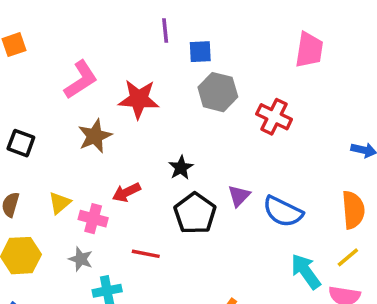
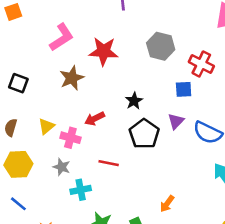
blue square: (200, 52) -> (184, 89), moved

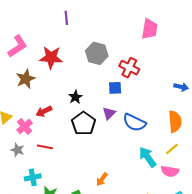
pink cross: (70, 138) -> (25, 127), turned 35
red line: (109, 163) -> (45, 147), moved
cyan cross: (81, 190) -> (33, 177), moved

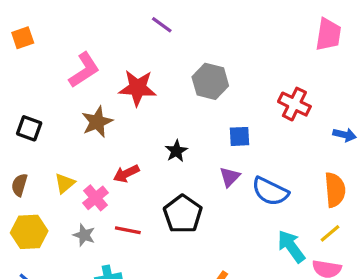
purple line: (66, 18) -> (162, 25), turned -48
pink trapezoid: (150, 29) -> (328, 34), moved
red cross: (129, 68) -> (294, 104), moved
black pentagon: (84, 124) -> (183, 214), moved

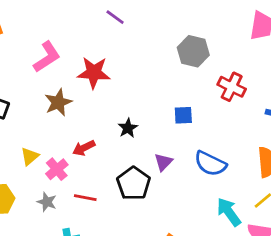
gray hexagon: (210, 81) -> (193, 51), moved
purple triangle: (230, 177) -> (163, 162), moved

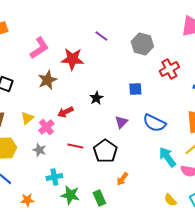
purple line: (115, 17) -> (101, 36), moved
red cross: (232, 87) -> (169, 69), turned 36
black pentagon: (134, 183) -> (105, 151), moved
red line: (85, 198) -> (75, 146), moved

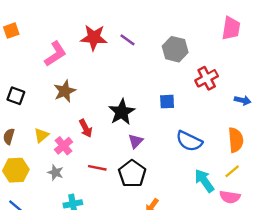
red star: (72, 59) -> (94, 38), moved
black star: (96, 98) -> (122, 112), size x1.6
red arrow: (65, 112) -> (86, 128), turned -91
purple triangle: (121, 122) -> (136, 141), moved

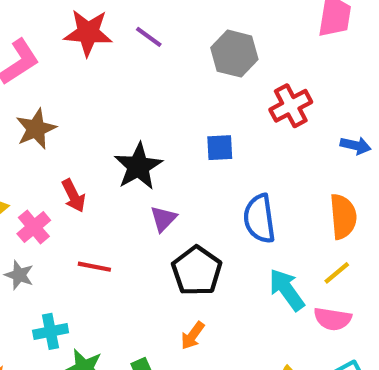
blue semicircle: (189, 141) -> (259, 219), turned 56
black pentagon: (132, 174) -> (197, 271), moved

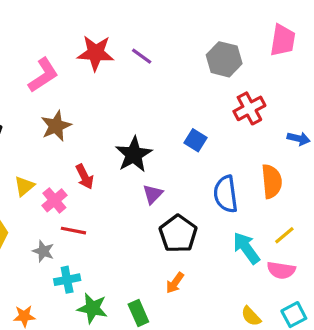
gray hexagon: (234, 54) -> (224, 59), moved
blue square: (220, 148) -> (196, 140), turned 35
orange semicircle: (343, 217) -> (272, 181), moved
red line: (94, 267) -> (73, 231), moved
gray star: (19, 275) -> (43, 251), moved

